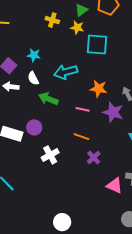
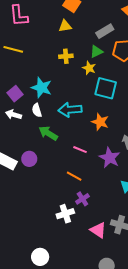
yellow cross: (52, 20) -> (66, 56), turned -32
cyan star: (34, 55) -> (42, 88), size x1.5
orange star: (99, 89) -> (100, 122), moved
white cross: (50, 155) -> (65, 214), moved

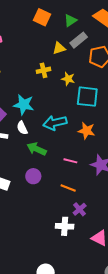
yellow triangle: (65, 26) -> (59, 48), moved
green triangle: (96, 51) -> (70, 21), moved
purple circle: (29, 159) -> (33, 176), moved
white cross: (65, 214) -> (65, 226), turned 30

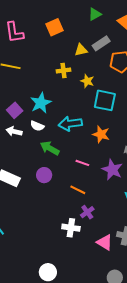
orange square: (42, 17) -> (54, 27), moved, turned 36
green triangle: (70, 21) -> (95, 14), moved
cyan star: (24, 105) -> (41, 103), turned 30
white semicircle: (22, 128) -> (37, 126), turned -48

